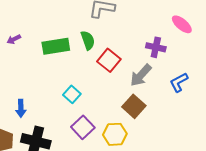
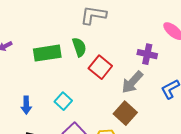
blue arrow: (21, 108) -> (26, 105), moved

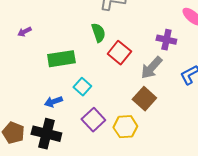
green rectangle: (47, 53) -> (61, 59), moved
blue arrow: (26, 105) -> (53, 102), moved, turned 72

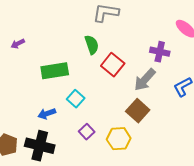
purple square: (93, 120) -> (87, 132), size x0.7

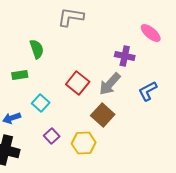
green semicircle: (92, 45) -> (37, 49), moved
red square: (113, 65) -> (78, 83), moved
green rectangle: (55, 71) -> (20, 75), size x0.6

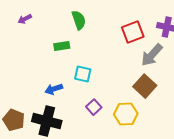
red square: (78, 83) -> (133, 32), moved, turned 30
cyan square: (41, 103) -> (83, 74), turned -30

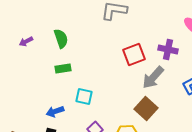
green semicircle: (79, 20) -> (61, 38), moved

